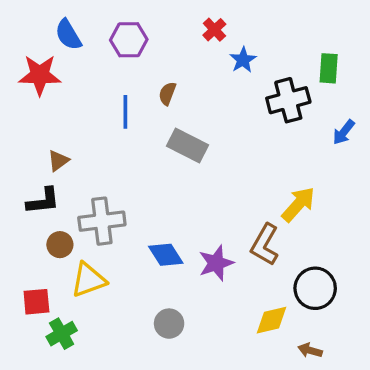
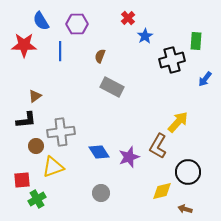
blue line: (125, 112) -> (60, 51), moved

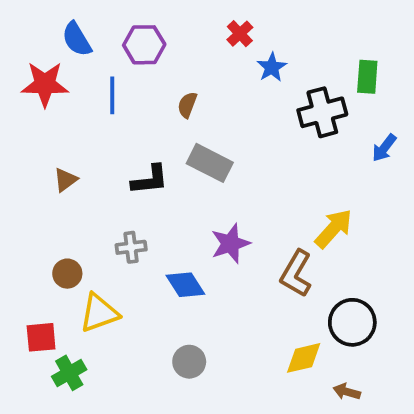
black L-shape: (26, 120) -> (150, 180), moved
gray cross: (61, 132) -> (131, 247), moved, size x0.6
purple star: (129, 157) -> (230, 244), moved

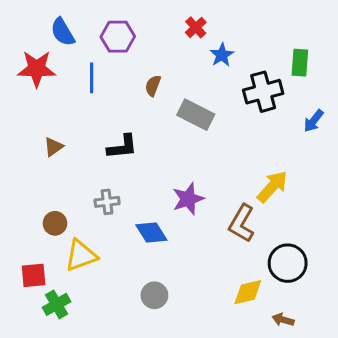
gray rectangle: (210, 163) -> (196, 115), moved

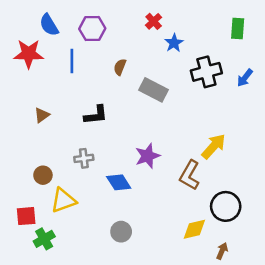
green rectangle: (300, 63) -> (238, 29), moved
blue arrow: (314, 121) -> (245, 78), moved
brown arrow: (283, 320) -> (222, 251), turned 98

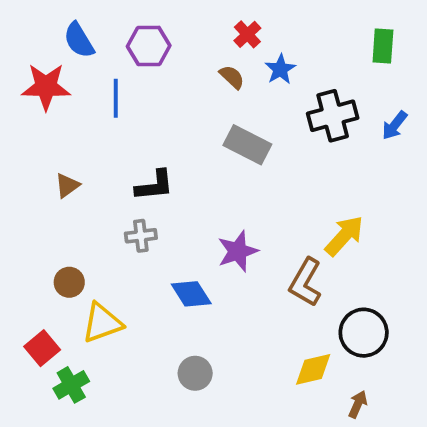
brown semicircle: (120, 67) -> (232, 77), moved, turned 112
gray cross: (84, 158) -> (141, 236), moved
red square: (26, 216) -> (42, 348), turned -35

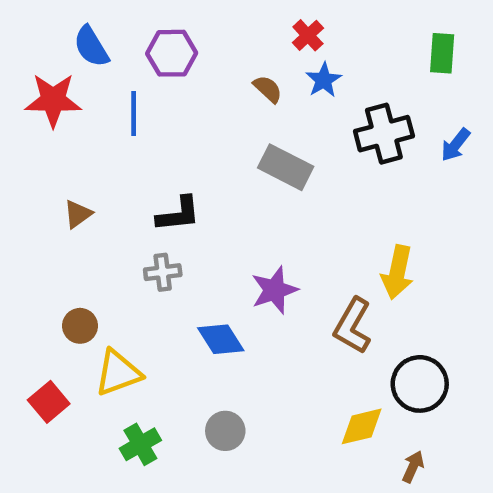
red cross: (247, 34) -> (308, 35), moved
yellow arrow: (344, 236) -> (397, 272), turned 150
green cross: (71, 385) -> (140, 444), moved

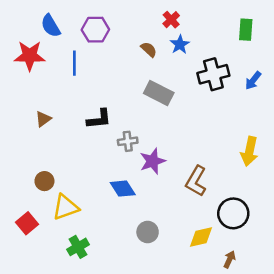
gray cross: (163, 272) -> (128, 141), moved
yellow arrow: (397, 272) -> (249, 151), moved
gray circle: (225, 431) -> (148, 232), moved

